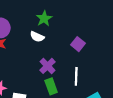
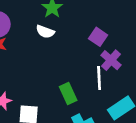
purple cross: (47, 66) -> (111, 60), moved

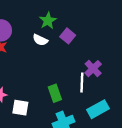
purple square: (98, 37) -> (68, 36), moved

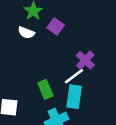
white line: (82, 83) -> (74, 76), turned 54
cyan rectangle: (98, 109) -> (74, 97), moved, turned -50

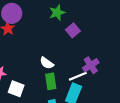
white semicircle: (26, 33) -> (47, 63), moved

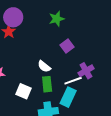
purple square: (73, 30) -> (67, 46), moved
white square: (16, 89) -> (24, 91), moved

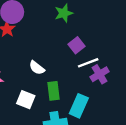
white semicircle: (44, 66) -> (37, 68), moved
white line: (73, 81) -> (88, 63), moved

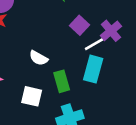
purple cross: (100, 74) -> (111, 31), moved
cyan rectangle: (79, 106) -> (93, 69), moved

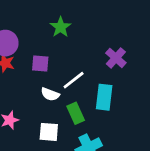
purple square: (80, 25) -> (40, 63), moved, turned -30
white line: (96, 43) -> (74, 80), moved

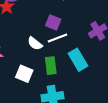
purple square: (40, 63) -> (53, 22), moved
cyan rectangle: (104, 97) -> (78, 60), turned -55

